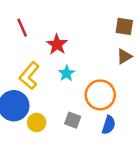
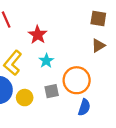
gray square: (73, 120) -> (52, 91), moved, turned -32
yellow circle: (37, 123) -> (25, 98), moved

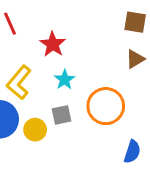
gray square: (52, 91) -> (62, 115), moved
blue semicircle: (84, 107) -> (132, 152), moved

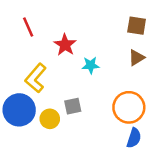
cyan star: (65, 80) -> (91, 65), moved, turned 30
orange circle: (106, 106) -> (129, 107), moved

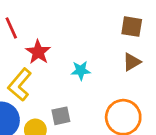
red star: (65, 45) -> (38, 52), moved

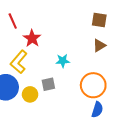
cyan star: (81, 70) -> (63, 61), moved

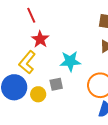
red line: (13, 21) -> (31, 15), moved
cyan star: (63, 61) -> (70, 61), size x1.5

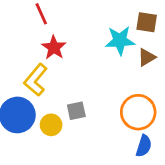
cyan star: (70, 61) -> (120, 41), moved

